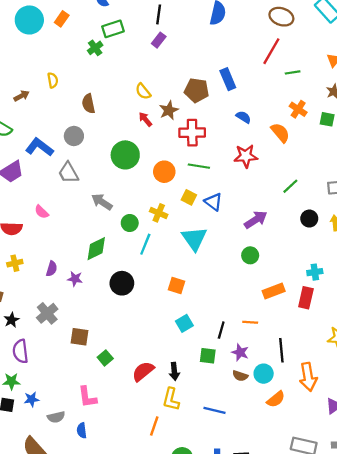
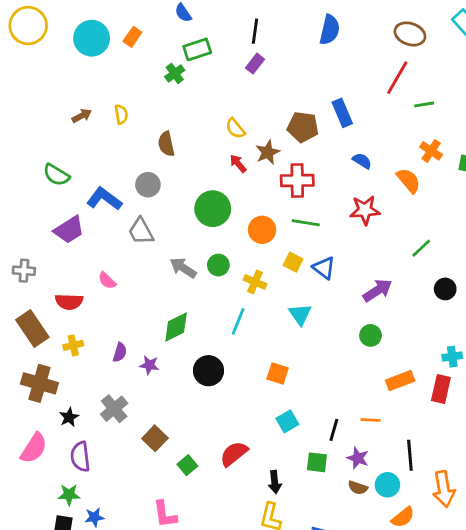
brown arrow: (22, 96) -> (82, 116), moved
green circle: (130, 223) -> (218, 265), moved
cyan triangle: (194, 239) -> (300, 314), size x0.7
brown square: (80, 337) -> (155, 438), turned 36
red semicircle: (143, 371) -> (234, 454), moved

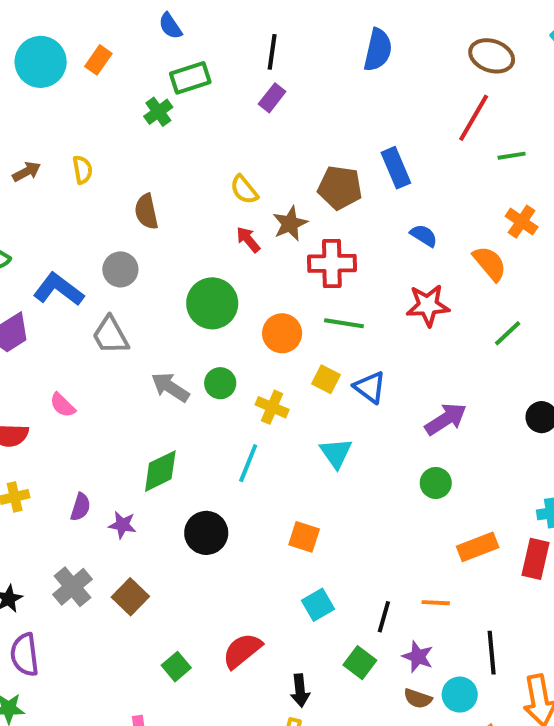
green line: (421, 248) -> (508, 333), moved
brown square: (155, 438) -> (130, 597), moved
green square: (317, 462) -> (360, 663), turned 30

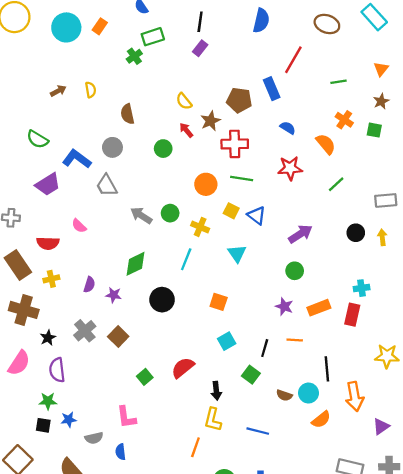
red line: (474, 118) -> (293, 60), moved
green circle: (212, 303) -> (163, 149), moved, size x0.6
purple star: (418, 657) -> (284, 307), moved

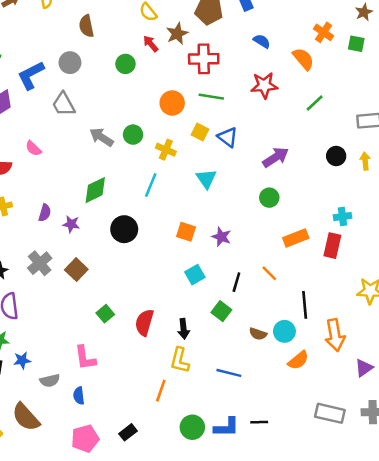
blue L-shape: (77, 159) -> (31, 75), turned -64
purple star: (284, 307) -> (221, 237), moved
orange line: (295, 340) -> (269, 273), turned 42
red semicircle: (183, 368) -> (144, 323), moved, turned -35

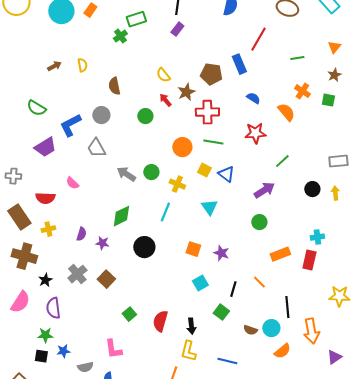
green line: (315, 103) -> (282, 161), moved

